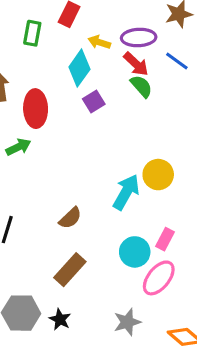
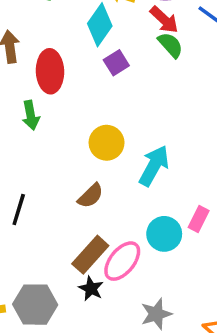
green arrow: (18, 147) -> (31, 115), turned 105
yellow circle: (158, 175) -> (107, 143), moved
pink ellipse: (159, 278) -> (122, 261), moved
black star: (60, 319) -> (91, 289), moved

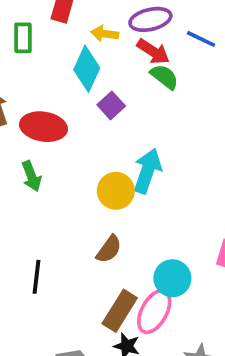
red ellipse: (50, 71) -> (43, 127), turned -69
cyan arrow: (154, 166) -> (147, 171), moved
cyan circle: (164, 234) -> (172, 278), moved

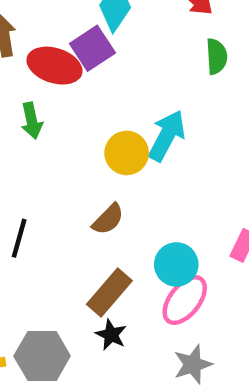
green semicircle: (164, 77) -> (217, 56), moved, turned 40
purple square: (111, 105) -> (92, 48), moved, size x1.4
pink ellipse: (154, 311) -> (185, 300), moved

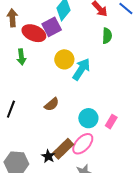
yellow circle: (127, 153) -> (64, 59), moved
cyan circle: (176, 264) -> (88, 118), moved
brown rectangle: (109, 292) -> (63, 149), moved

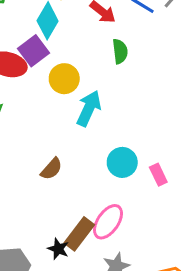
yellow circle: (64, 59) -> (64, 79), moved
cyan circle: (88, 118) -> (122, 162), moved
pink rectangle: (111, 122) -> (158, 175), moved, turned -48

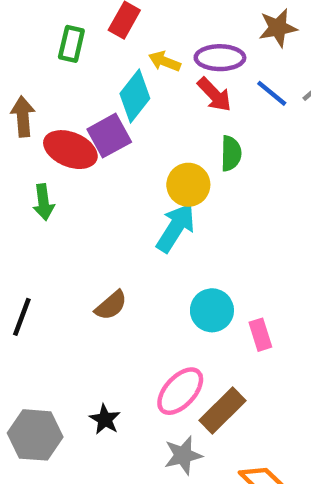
yellow circle: (64, 79) -> (188, 185), moved
brown rectangle: (79, 234) -> (223, 410), moved

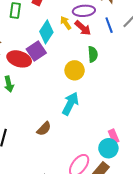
yellow arrow: (165, 61) -> (66, 23), moved, turned 40
blue line: (272, 93) -> (109, 25), turned 35
cyan arrow: (176, 228) -> (70, 104), moved
cyan circle: (212, 310) -> (108, 148), moved

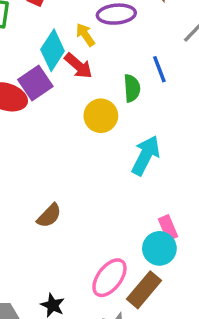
blue line: (109, 25) -> (159, 69), moved
red arrow: (83, 28) -> (78, 66), moved
cyan arrow: (70, 104) -> (146, 155), moved

